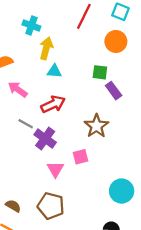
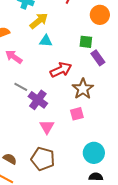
yellow arrow: (46, 48) -> (39, 21), turned 36
red arrow: (53, 104) -> (61, 70), moved
pink square: (80, 157) -> (77, 114), moved
cyan circle: (122, 191) -> (94, 153), moved

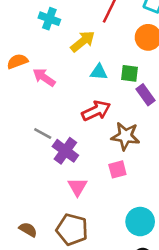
yellow arrow: (39, 21) -> (83, 41), moved
cyan triangle: (46, 41) -> (99, 72), moved
pink arrow: (14, 57) -> (44, 77), moved
brown star: (83, 89) -> (125, 136), turned -30

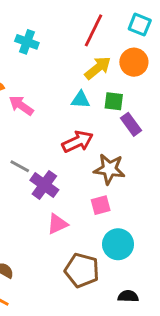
yellow arrow: (83, 41) -> (98, 68), moved
pink triangle: (77, 187) -> (57, 224), turned 35
cyan circle: (140, 222) -> (118, 244), moved
brown pentagon: (72, 230) -> (82, 270), moved

